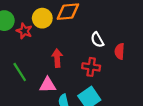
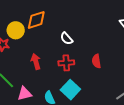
red semicircle: (120, 51) -> (96, 61), moved
pink triangle: (48, 85) -> (25, 94), moved

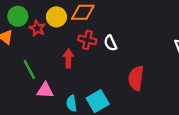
red semicircle: (96, 61) -> (136, 78), size x1.5
red cross: (66, 63) -> (87, 40), moved

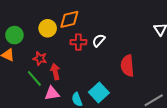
red star: (37, 28) -> (40, 59), moved
white semicircle: (110, 43) -> (99, 40), turned 80
red arrow: (68, 58) -> (55, 72), moved

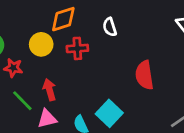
yellow circle: (48, 28) -> (41, 44), moved
white semicircle: (99, 40) -> (110, 27), moved, turned -56
red star: (40, 59) -> (13, 68), moved

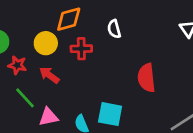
red arrow: (49, 90) -> (49, 75), moved, turned -40
cyan square: (109, 113) -> (110, 114), turned -35

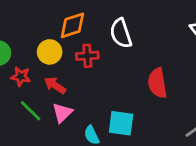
white semicircle: (114, 29) -> (121, 33), size x1.5
pink triangle: (49, 117) -> (62, 113), moved, turned -30

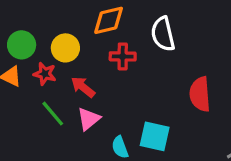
yellow circle: (50, 52) -> (65, 48), moved

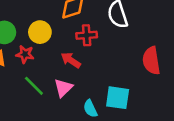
red arrow: (83, 87) -> (71, 60), moved

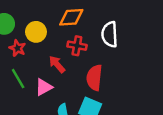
red semicircle: (151, 61) -> (94, 78), moved

